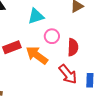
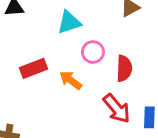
orange arrow: (37, 55) -> (71, 80), size x0.7

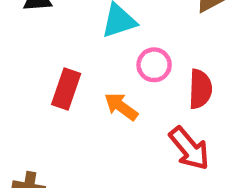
red rectangle: (33, 68) -> (66, 89), turned -50

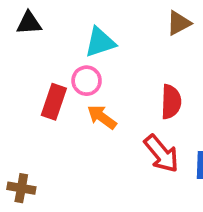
pink circle: (154, 65) -> (87, 81), moved

